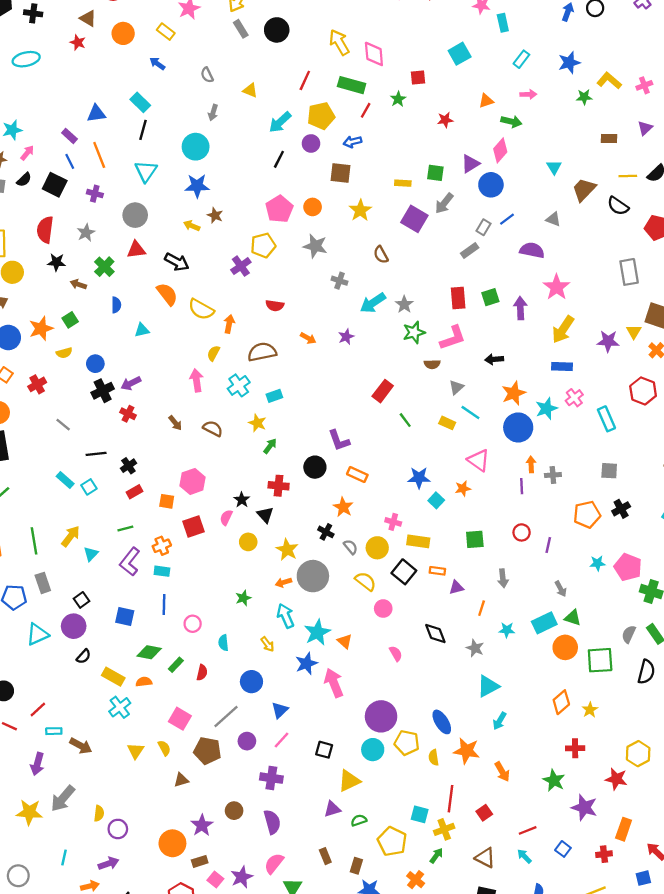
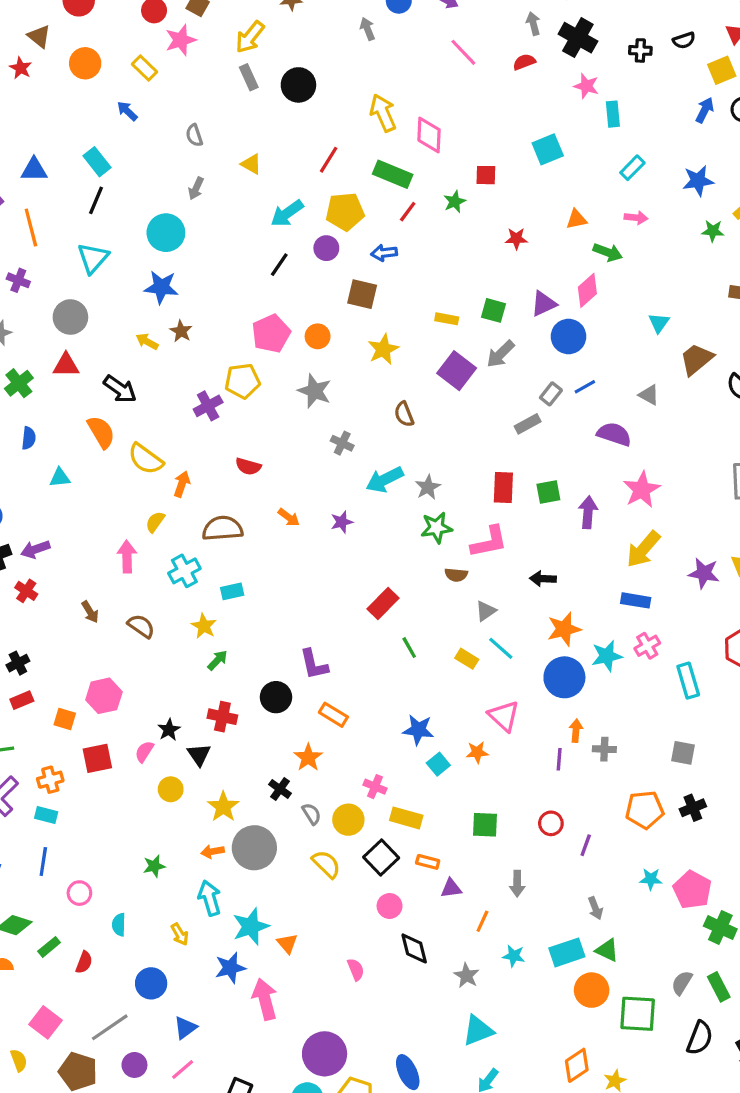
pink circle: (383, 609) -> (390, 906), moved

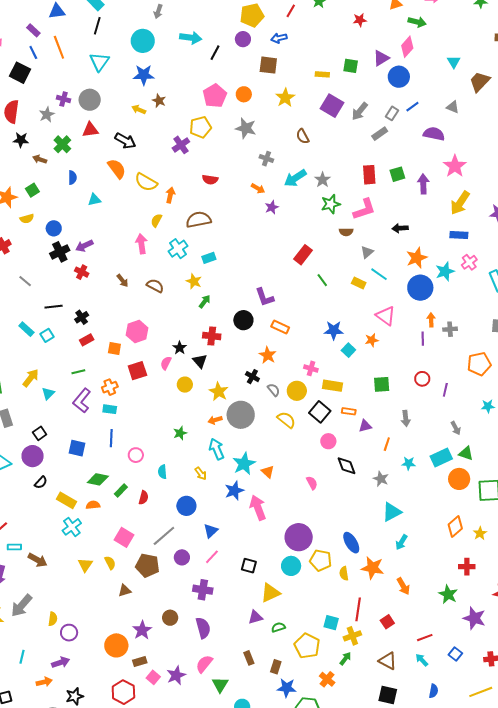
cyan arrow: (287, 213) -> (191, 38), moved, turned -130
purple cross: (18, 280) -> (64, 99), moved
gray arrow: (500, 354) -> (360, 111), moved
orange arrow: (289, 517) -> (258, 188), moved

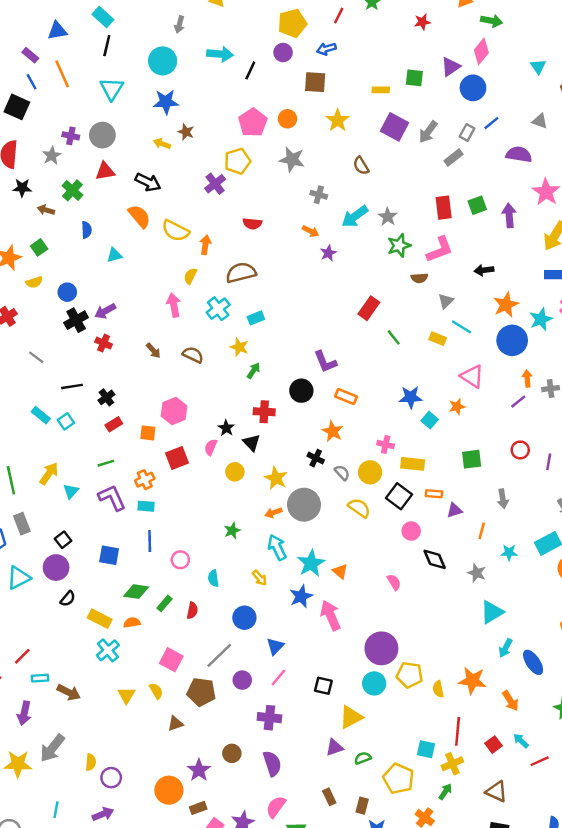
purple line: (423, 339) -> (518, 402), turned 56
purple L-shape: (82, 401) -> (112, 498), turned 120
blue ellipse: (351, 543) -> (533, 662), moved
cyan arrow: (422, 660) -> (521, 741), moved

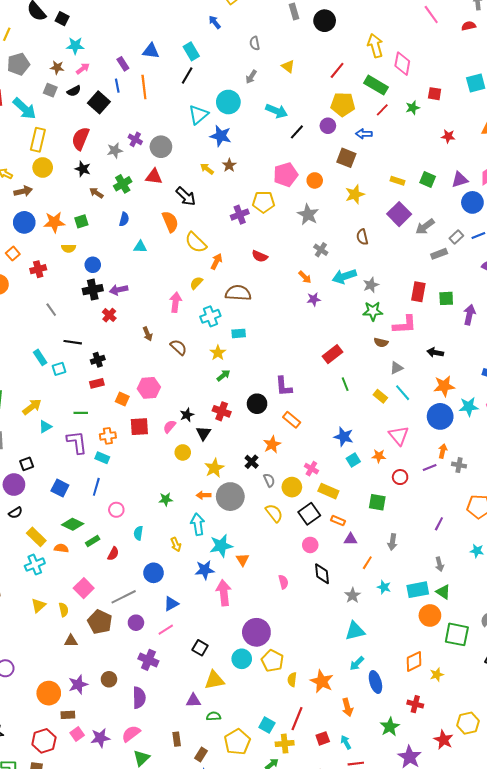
cyan triangle: (112, 89) -> (198, 115), moved
red circle: (520, 450) -> (400, 477), moved

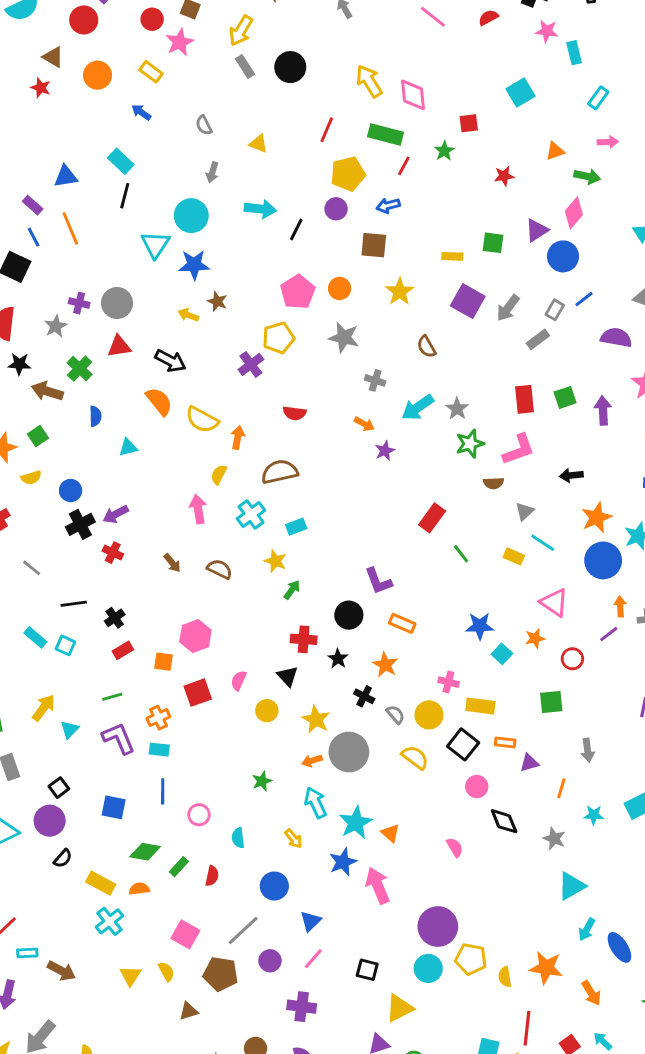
brown arrow: (96, 193) -> (47, 391), size x1.5
cyan square: (59, 369) -> (65, 645), turned -32
black star: (187, 415) -> (338, 659), moved

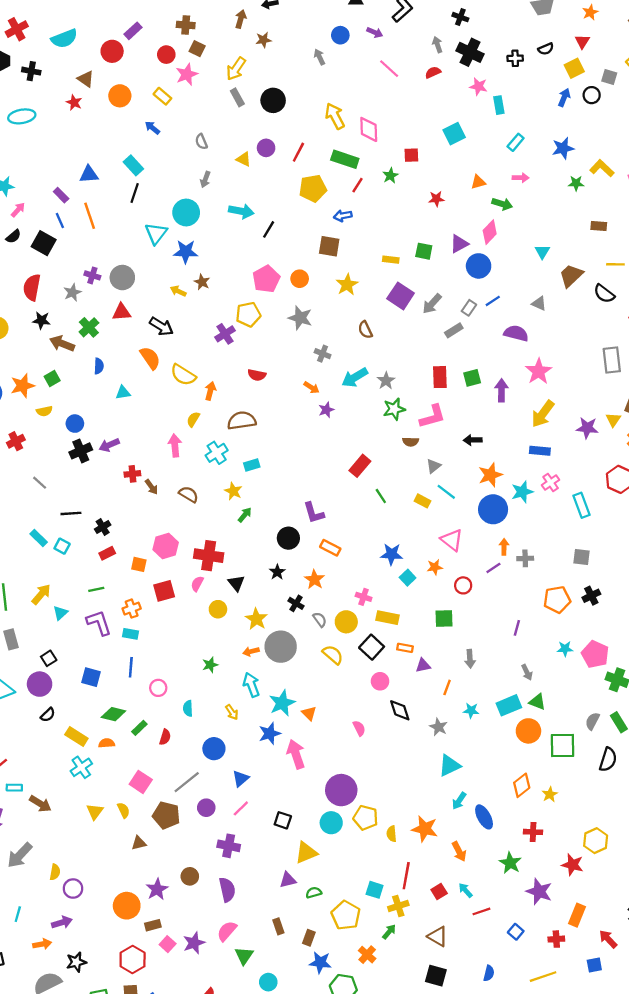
purple circle: (336, 209) -> (266, 148), moved
red cross: (113, 553) -> (132, 474), moved, turned -35
red cross: (304, 639) -> (209, 556), moved, size x1.4

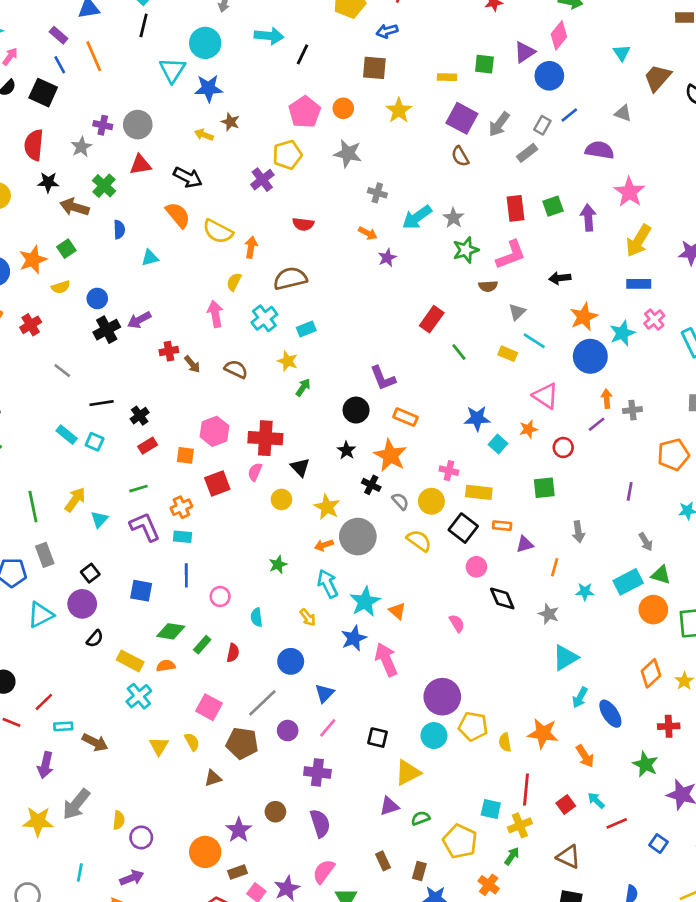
brown semicircle: (365, 330) -> (460, 156), moved
orange star: (314, 580) -> (390, 455), size x1.4

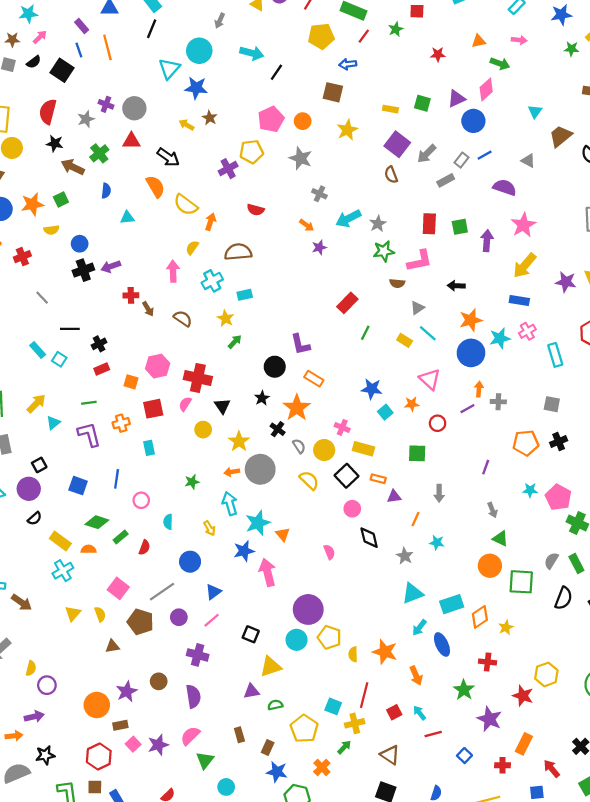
green line: (459, 352) -> (365, 333), turned 56
cyan rectangle: (183, 537) -> (149, 448), moved, turned 64
cyan rectangle: (628, 582) -> (452, 604), moved

